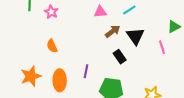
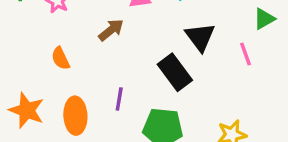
brown arrow: (113, 31) -> (111, 30), moved
black rectangle: (120, 57) -> (175, 72), size x1.5
orange star: (31, 76) -> (27, 110), turned -30

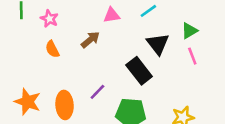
green triangle: (264, 19) -> (189, 31), moved
orange semicircle: (60, 58) -> (52, 49), moved
purple line: (119, 99) -> (97, 92), turned 36

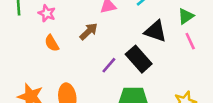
black triangle: (158, 44) -> (155, 31), turned -30
purple line: (97, 92) -> (109, 65), moved

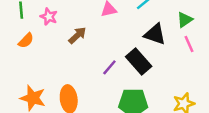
brown arrow: (89, 31) -> (77, 35), moved
orange semicircle: (52, 43) -> (26, 41), moved, turned -105

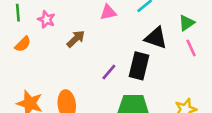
black rectangle: (139, 61) -> (139, 66), turned 55

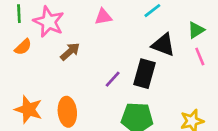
pink triangle: (108, 12) -> (103, 17), moved
pink star: (46, 19) -> (49, 22), size x1.6
brown arrow: (76, 39) -> (70, 52), moved

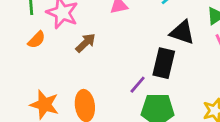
purple line: (113, 79) -> (138, 85), moved

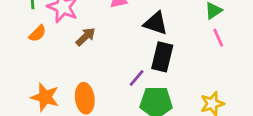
black triangle: (182, 32) -> (156, 23), moved

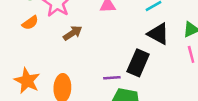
black triangle: (156, 23) -> (158, 34), moved
purple line: (137, 78) -> (112, 78), turned 35

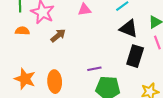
orange semicircle: (30, 23) -> (22, 31), turned -136
black rectangle: (138, 63) -> (135, 56), moved

